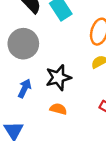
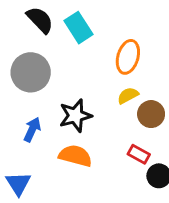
orange semicircle: (58, 109) -> (75, 156), size x1.5

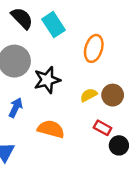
yellow semicircle: (128, 96) -> (89, 95), moved
black star: (75, 116) -> (47, 80), moved

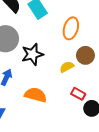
brown circle: (113, 95) -> (85, 55), moved

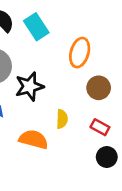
yellow semicircle: (67, 67) -> (62, 119), moved, turned 120
red rectangle: (78, 94) -> (100, 127), moved

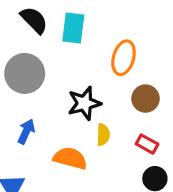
cyan rectangle: (36, 27) -> (73, 28), turned 40
black star: (29, 86) -> (84, 103), moved

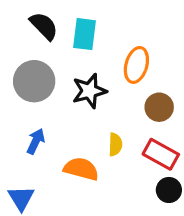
black star: (84, 103) -> (89, 91), moved
red rectangle: (147, 144) -> (161, 154), size x1.5

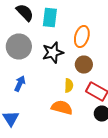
brown circle: (159, 107) -> (84, 64), moved
orange semicircle: (81, 169) -> (62, 108), moved

